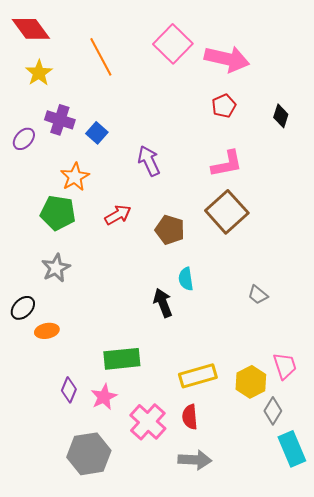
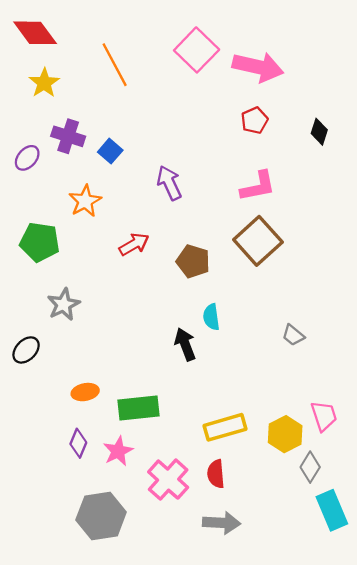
green pentagon: (58, 213) -> (40, 242), moved
orange ellipse: (47, 331) -> (85, 392), moved

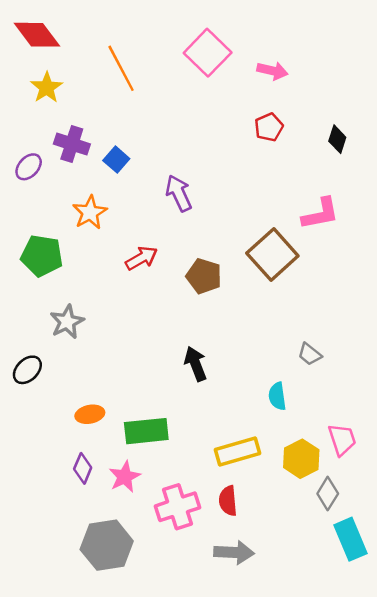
pink arrow: (258, 67) -> (272, 71), size x0.6
pink L-shape: (258, 186) -> (320, 214), moved
cyan semicircle: (211, 317) -> (277, 396), moved
pink cross: (168, 480) -> (178, 507), turned 30

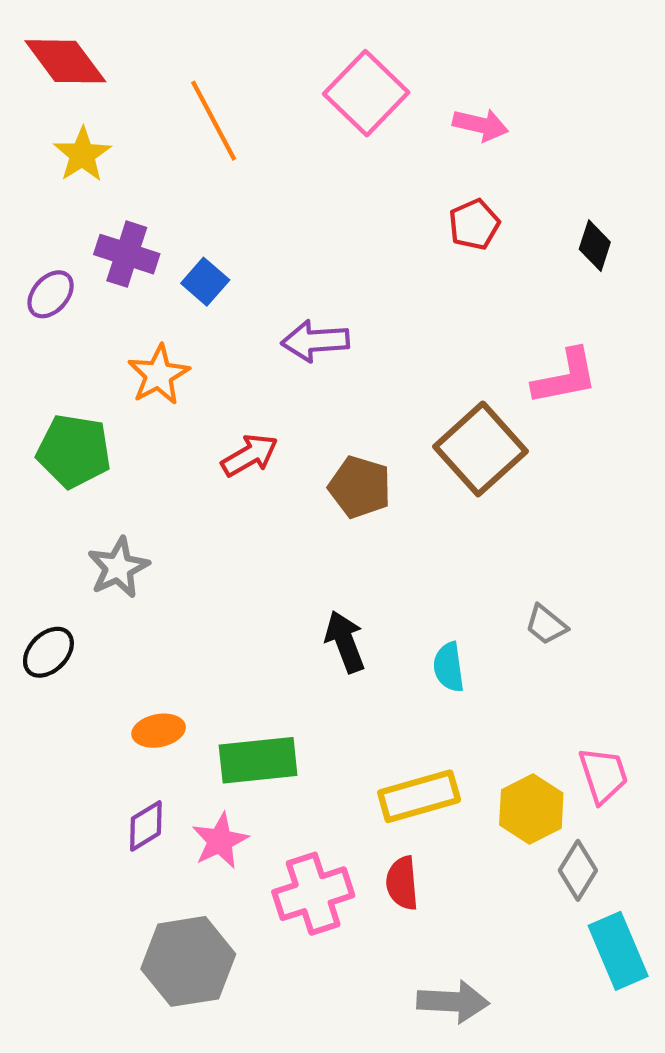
purple arrow: (179, 193) -> (315, 341), turned -69
cyan semicircle: (277, 396) -> (449, 667), moved
purple diamond: (83, 468) -> (146, 826), turned 36
gray arrow: (234, 552) -> (453, 1002), moved

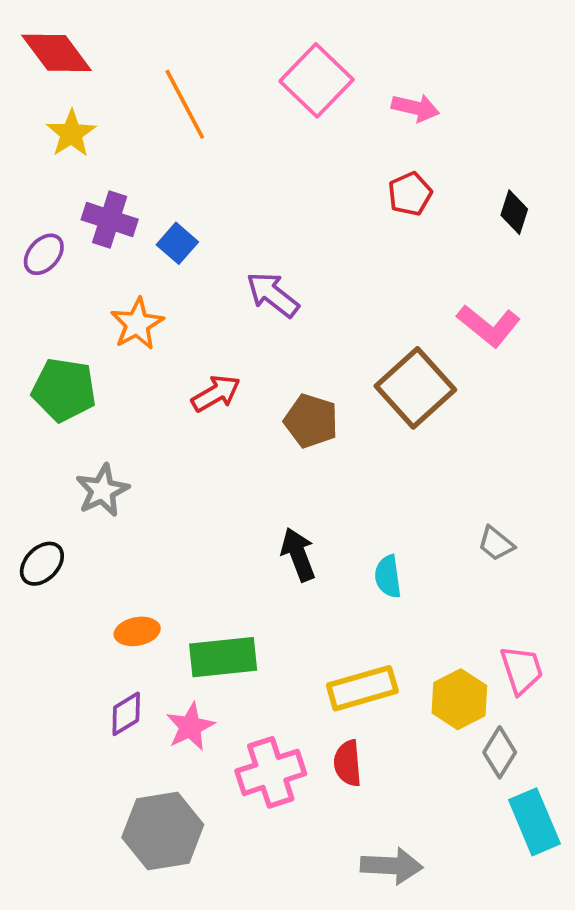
purple arrow: (315, 341) -> (273, 295), turned 42
pink L-shape: (565, 377) -> (489, 326), turned 50
gray trapezoid: (546, 625) -> (496, 544), moved

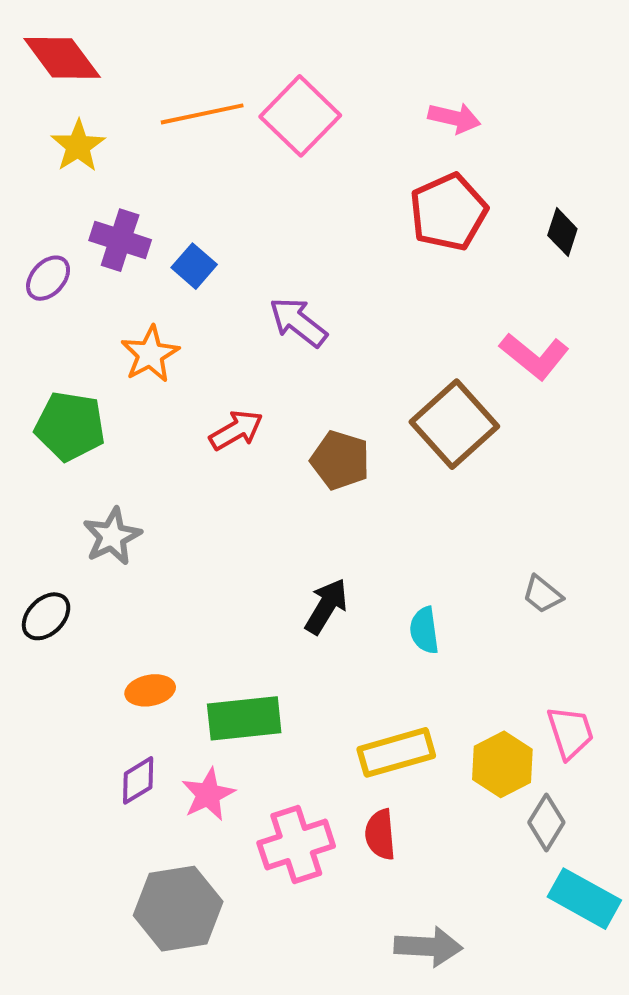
pink square: (317, 80) -> (300, 116), moved
orange line: (185, 104) -> (202, 114), turned -74
red pentagon: (410, 194) -> (448, 212), size x1.6
black arrow: (298, 555) -> (326, 606), turned 52
cyan rectangle: (534, 822) -> (584, 899), turned -38

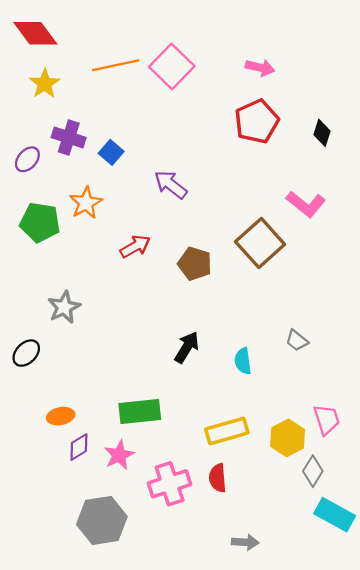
green pentagon: (70, 426) -> (40, 222), moved
gray trapezoid: (542, 594) -> (297, 340), moved
orange ellipse: (150, 690) -> (61, 416), moved
gray arrow: (428, 947) -> (245, 542), size x0.7

